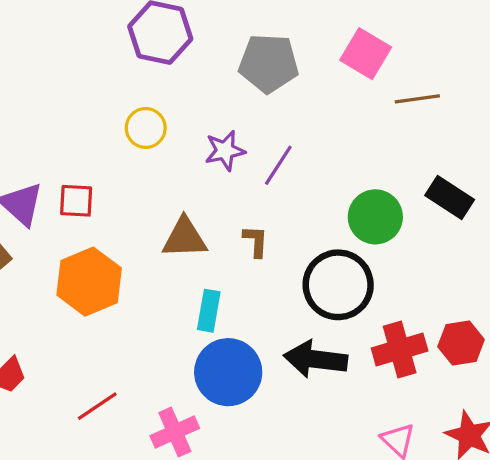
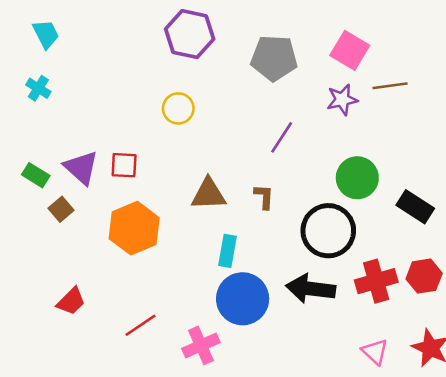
purple star: (225, 151) -> (342, 100), moved
black rectangle: (450, 198) -> (415, 207), moved

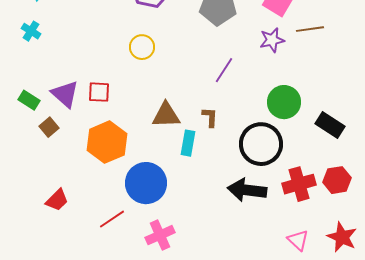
cyan rectangle: (227, 251) -> (188, 143), moved
blue circle: (243, 299) -> (146, 183), moved

